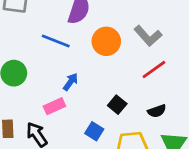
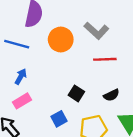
red line: (154, 69) -> (105, 59), turned 40
blue arrow: (71, 82) -> (21, 77), moved
blue square: (94, 131) -> (59, 119), turned 35

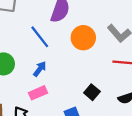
blue line: (17, 44) -> (40, 37), turned 30

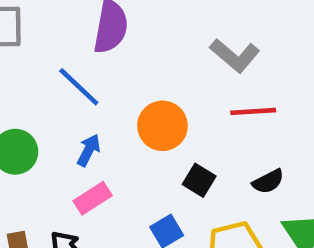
orange circle: (83, 38) -> (162, 126), moved

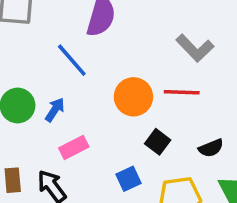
red line: (253, 111) -> (182, 92), moved
blue arrow: (89, 150) -> (55, 110), moved

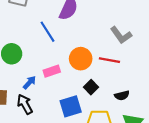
blue arrow: (55, 110) -> (29, 82), moved
pink rectangle: (74, 147) -> (52, 71), moved
blue square: (128, 179) -> (71, 106), size x1.5

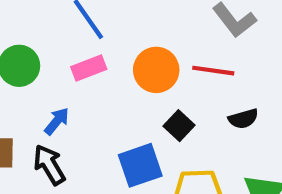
pink rectangle: (52, 71) -> (89, 68), moved
black semicircle: (122, 95) -> (243, 119), moved

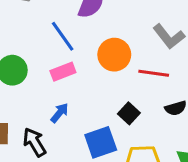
orange circle: (156, 70) -> (114, 55), moved
blue arrow: (57, 121) -> (60, 113), moved

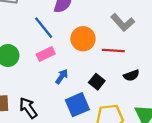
blue arrow: (60, 113) -> (62, 76), moved

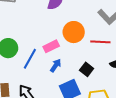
blue line: (44, 28) -> (30, 59), moved, turned 70
pink rectangle: (46, 54) -> (51, 46), moved

